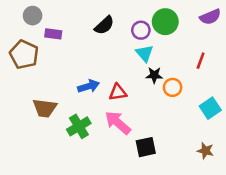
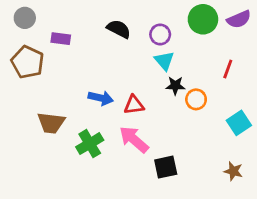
gray circle: (33, 16) -> (25, 18), moved
green circle: (165, 22) -> (203, 19), moved
black semicircle: (104, 25) -> (119, 29), turned -110
blue arrow: (89, 86) -> (101, 98), turned 30

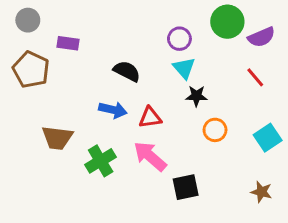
purple semicircle: (239, 19) -> (261, 37), moved
black semicircle: (119, 29) -> (127, 71), moved
red line: (228, 69) -> (255, 77), turned -60
orange circle: (196, 99) -> (215, 130), moved

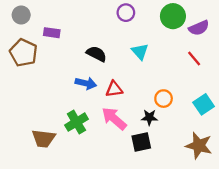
purple circle: (179, 39) -> (126, 13), moved
black star: (196, 96) -> (149, 117), moved
brown trapezoid: (57, 138) -> (43, 139), moved
brown star: (261, 192) -> (199, 146), size x1.6

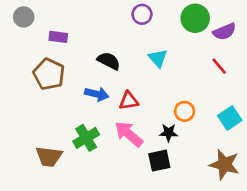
brown pentagon: (23, 53) -> (49, 74), moved

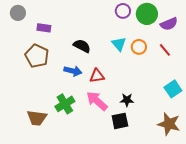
purple circle: (142, 14) -> (123, 11), moved
orange circle: (185, 111) -> (139, 47), moved

